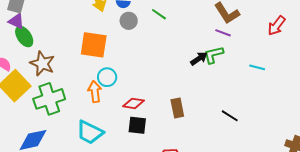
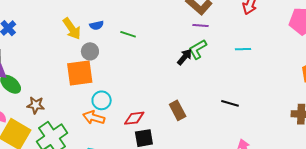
green line: (159, 14) -> (128, 34), moved
gray circle: (129, 21) -> (90, 51), moved
brown star: (42, 63) -> (36, 105), size x0.7
orange arrow: (95, 92) -> (94, 118), turned -50

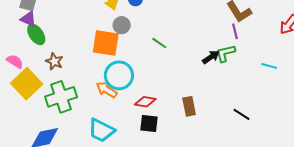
purple line: (201, 26) -> (235, 31), turned 56
green line: (128, 34) -> (159, 43), moved
cyan circle: (102, 100) -> (119, 75), size x1.5

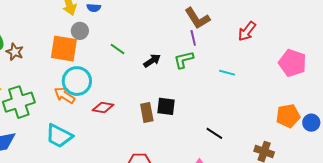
black arrow: (211, 57) -> (152, 61), moved
brown star: (54, 61) -> (15, 52), moved
black line: (241, 114) -> (214, 133), moved
black square: (149, 123) -> (166, 106), moved

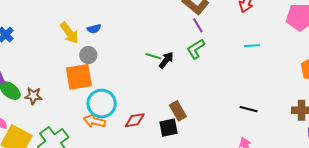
green line: (117, 49) -> (153, 56), moved
cyan line: (227, 73) -> (252, 46), moved
black square: (166, 106) -> (169, 128), moved

